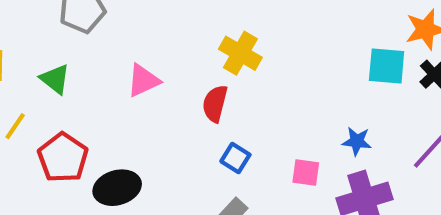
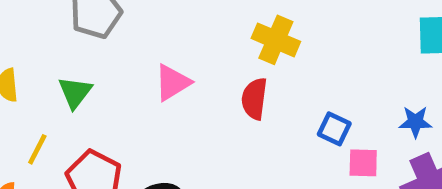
green triangle: (55, 79) -> (75, 92), turned 36
blue square: (235, 158) -> (334, 129), moved

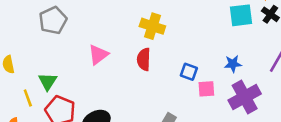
green triangle: (75, 92) -> (48, 81), moved
yellow line: (37, 149) -> (28, 98), turned -42

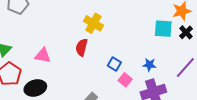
pink triangle: (98, 55) -> (43, 55), moved, turned 36
pink square: (206, 89) -> (125, 80), turned 32

